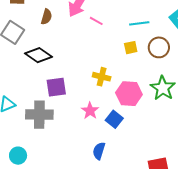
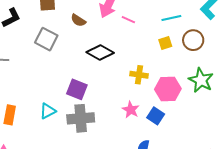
brown semicircle: (46, 17) -> (78, 20), turned 112
black diamond: (38, 55) -> (100, 52), moved
purple square: (56, 87) -> (77, 89), moved, turned 35

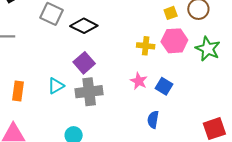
black diamond: (100, 52) -> (84, 26), moved
purple square: (77, 89) -> (84, 63), turned 30
pink hexagon: (168, 89) -> (174, 41), moved

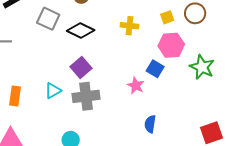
yellow cross: (146, 46) -> (129, 26), moved
green star: (208, 49) -> (202, 67), moved
blue square: (164, 86) -> (155, 69), moved

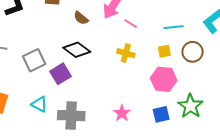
gray square: (48, 19) -> (34, 60), moved, turned 30
purple square: (81, 68) -> (61, 74), moved
blue square: (155, 69) -> (161, 114), moved, turned 36
cyan triangle: (53, 91) -> (39, 104), turned 48

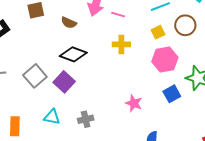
gray cross: (71, 116) -> (86, 119), size x0.6

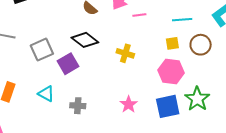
pink line: (118, 15) -> (139, 15), turned -40
yellow cross: (121, 44) -> (125, 53), moved
blue square: (172, 94) -> (168, 106), size x1.4

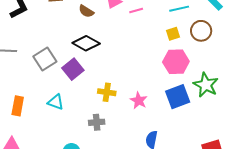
yellow cross: (125, 53) -> (107, 92), moved
gray cross: (78, 106) -> (97, 122), moved

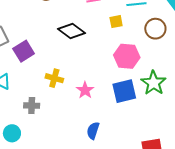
yellow square: (173, 34) -> (116, 22), moved
black diamond: (86, 43) -> (71, 31), moved
gray cross: (97, 122) -> (32, 106), moved

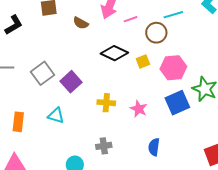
yellow square: (116, 22) -> (143, 62), moved
brown circle: (155, 29) -> (156, 33), moved
gray cross: (32, 106) -> (104, 146), moved

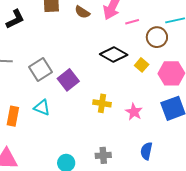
brown semicircle: (81, 23) -> (82, 12), moved
yellow square: (143, 62) -> (142, 65), turned -32
cyan triangle: (56, 116) -> (42, 108), moved
gray cross: (104, 146) -> (103, 155), moved

